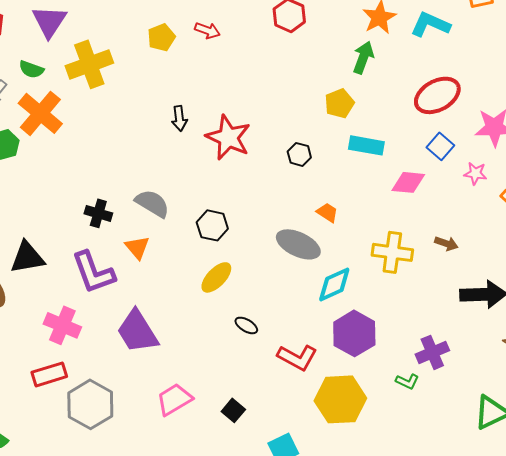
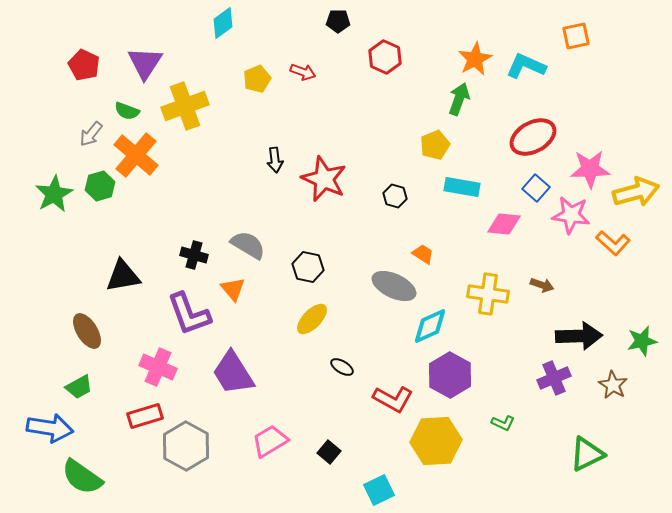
pink star: (475, 173) -> (571, 215), size x1.6
black triangle: (27, 257) -> (123, 276), moved
purple cross: (432, 352) -> (554, 378), moved

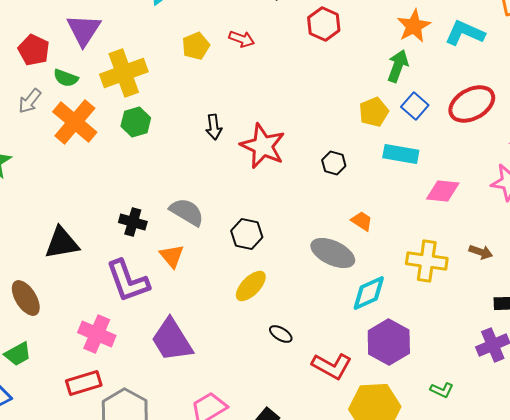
red pentagon: (84, 65) -> (34, 50), moved
green hexagon: (100, 186) -> (136, 122), moved
blue square: (536, 188) -> (415, 106), moved

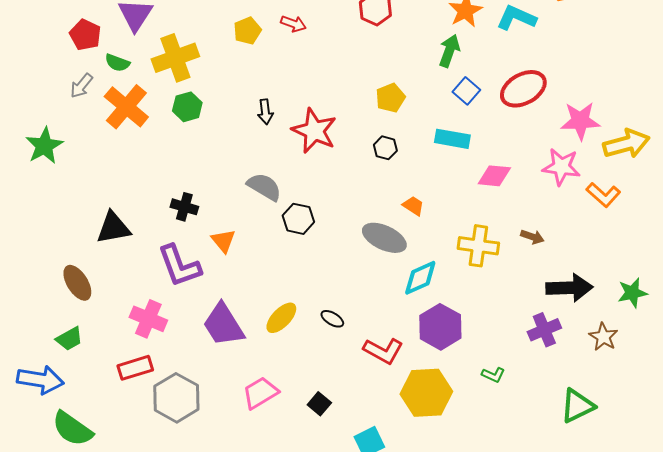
yellow pentagon: (374, 112) -> (390, 98), moved
gray semicircle: (187, 212) -> (264, 187), moved
yellow ellipse: (251, 286) -> (281, 318), moved

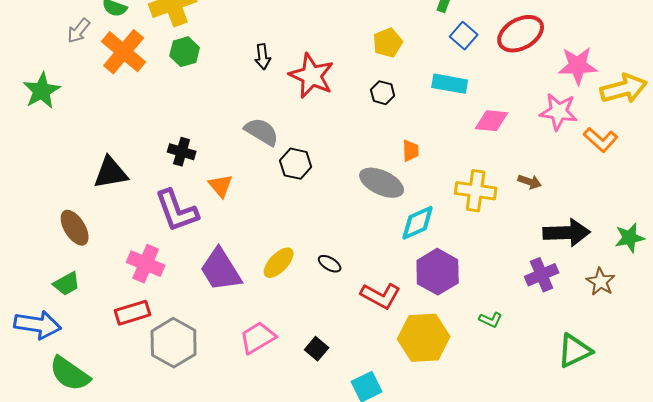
orange trapezoid: (413, 206) -> (411, 151), turned 55

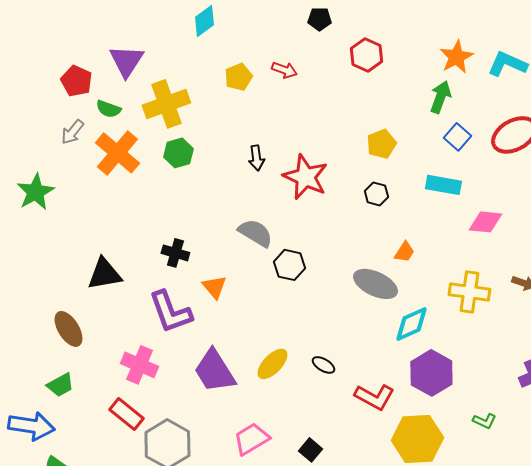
orange trapezoid: (411, 151) -> (404, 252), turned 35
red rectangle: (133, 313) -> (126, 414), turned 56

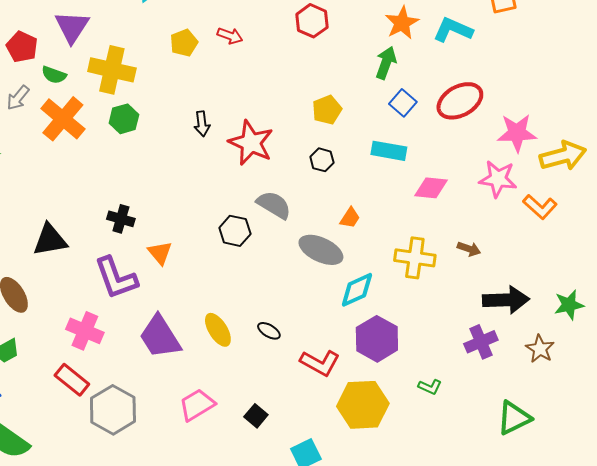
yellow cross: (166, 104) -> (112, 70), turned 33
gray semicircle: (255, 233) -> (274, 205), moved
yellow ellipse: (272, 364) -> (218, 330), turned -76

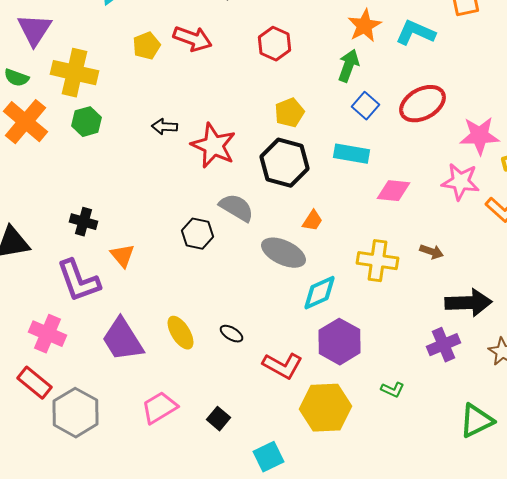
red hexagon: (312, 21) -> (274, 44), moved
red arrow: (230, 36) -> (192, 39), size x1.5
black arrow: (202, 124) -> (164, 127), turned 100
black hexagon: (322, 160) -> (284, 163), size x2.0

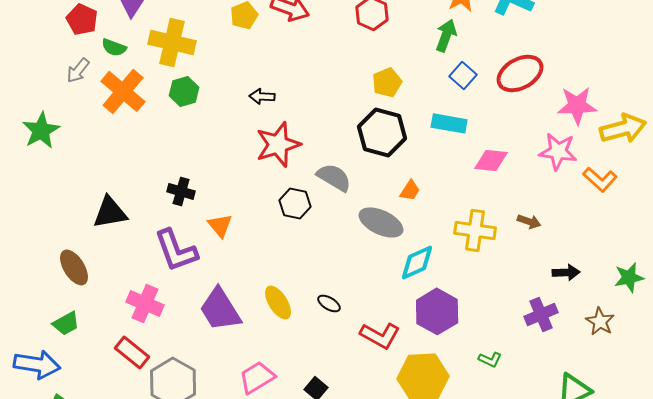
red star: (214, 146) -> (278, 144), moved, turned 30
black arrow: (468, 303) -> (566, 272), size x0.6

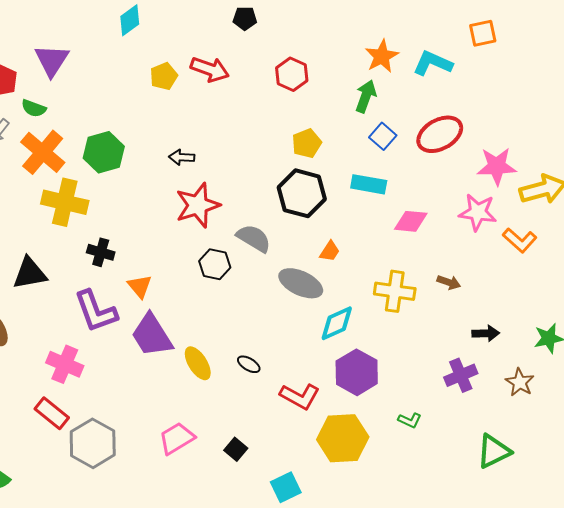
yellow cross: (172, 42) -> (65, 202), moved
green hexagon: (184, 91) -> (104, 152), size x1.4
purple trapezoid: (220, 309) -> (152, 335), moved

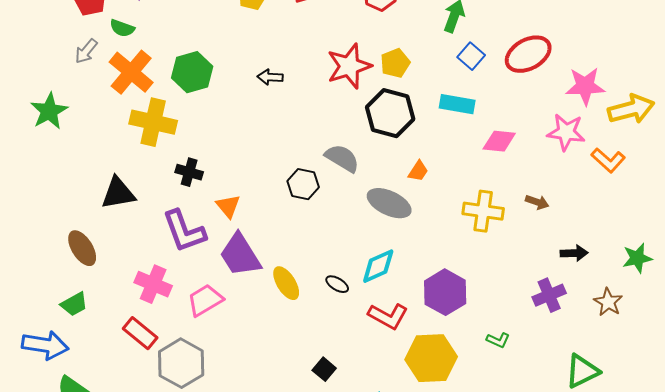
red star: (198, 205) -> (349, 66), moved
cyan diamond: (337, 323) -> (378, 266), moved
pink trapezoid: (177, 438) -> (205, 300), moved

